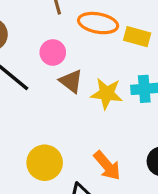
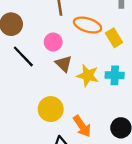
yellow rectangle: (137, 37) -> (114, 38), turned 36
yellow circle: (45, 163) -> (51, 109), moved

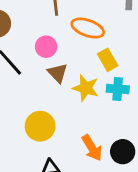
yellow rectangle: (114, 38) -> (108, 60), moved
orange arrow: (82, 126) -> (92, 148), moved

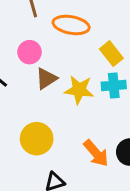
yellow rectangle: (108, 60) -> (111, 54), moved
brown triangle: (58, 73) -> (46, 79), turned 50

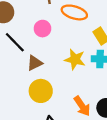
brown triangle: (46, 79) -> (35, 63), moved

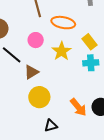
yellow star: (75, 59) -> (62, 51), moved, turned 30

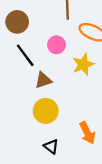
black triangle: (51, 126) -> (51, 147), turned 40

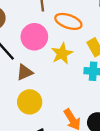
pink circle: (56, 45) -> (34, 37), size x1.5

